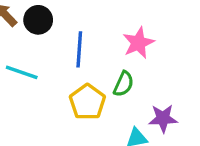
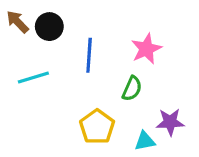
cyan line: (22, 72) -> (33, 77), turned -36
yellow pentagon: (87, 102) -> (97, 127), moved

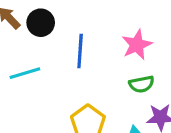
green semicircle: (132, 89) -> (142, 84), moved, turned 55

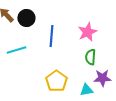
green semicircle: (142, 84) -> (90, 57), turned 105

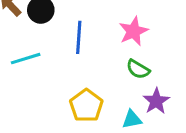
green semicircle: (90, 57) -> (138, 69), turned -63
purple star: (102, 78) -> (156, 101), turned -30

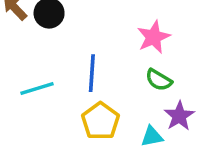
blue line: (79, 37) -> (92, 73), moved
cyan line: (26, 59) -> (37, 88), moved

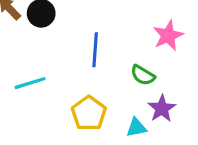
pink star: (154, 37) -> (168, 36), moved
blue line: (92, 73) -> (95, 50), moved

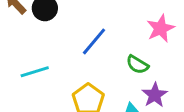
blue line: (95, 50) -> (94, 41), turned 36

